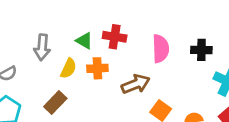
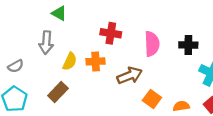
green triangle: (84, 41) -> (59, 13), moved

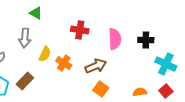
orange cross: (96, 61) -> (64, 63), moved, turned 35
brown rectangle: (58, 92) -> (25, 81), moved
orange square: (152, 99) -> (101, 89), moved

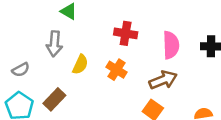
orange cross: (64, 63) -> (117, 70), moved
brown arrow: (96, 66) -> (163, 80), moved

